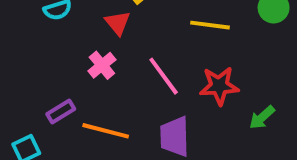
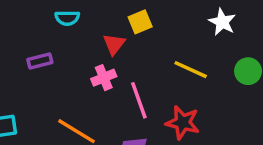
pink cross: (102, 65) -> (104, 78), moved
purple rectangle: (61, 111) -> (40, 61), moved

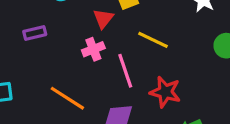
yellow line: (191, 70) -> (153, 40), moved

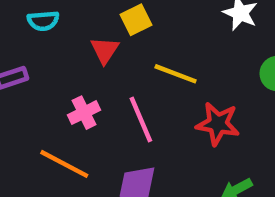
pink cross: (93, 49) -> (84, 113), moved
red star: (165, 92) -> (218, 124), moved

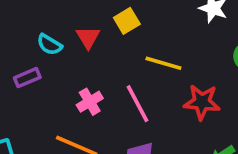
cyan semicircle: (43, 21) -> (49, 45), moved, turned 40
red triangle: (105, 50) -> (88, 37), moved

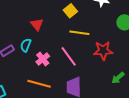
yellow square: (127, 21) -> (70, 11), moved
cyan semicircle: (49, 45) -> (26, 45), moved, turned 88

